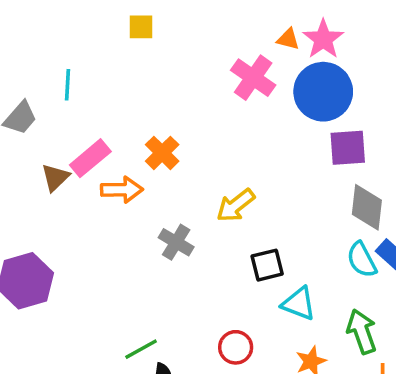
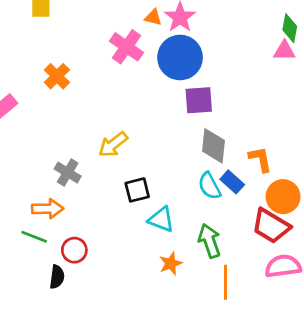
orange cross: (162, 153) -> (57, 76), moved
orange arrow: (122, 190) -> (48, 209), moved
red circle: (236, 347) -> (74, 250), moved
green line: (141, 349) -> (34, 237), moved, turned 50

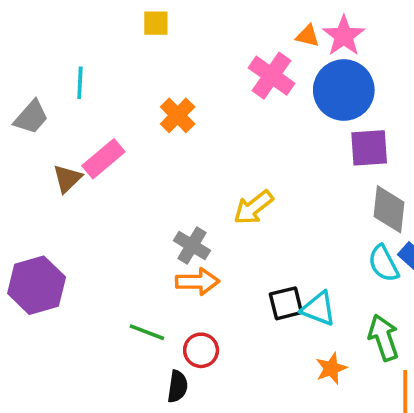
black square: (137, 190) -> (286, 303), moved
orange arrow: (48, 209) -> (197, 282), moved

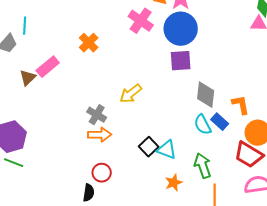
cyan line: (80, 83) -> (25, 26), moved
purple square: (369, 148) -> (181, 61), moved
black square: (286, 303) -> (149, 147), turned -30
green line: (147, 332) -> (14, 163), moved

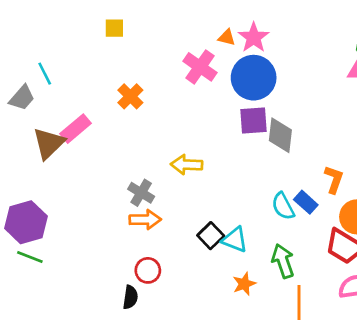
cyan line: (25, 26) -> (45, 74), turned -30
brown triangle: (28, 78) -> (49, 143), size x1.5
yellow arrow: (131, 94) -> (187, 165), turned 40
gray diamond: (206, 95) -> (280, 135), moved
orange L-shape: (241, 105) -> (334, 179), turned 30

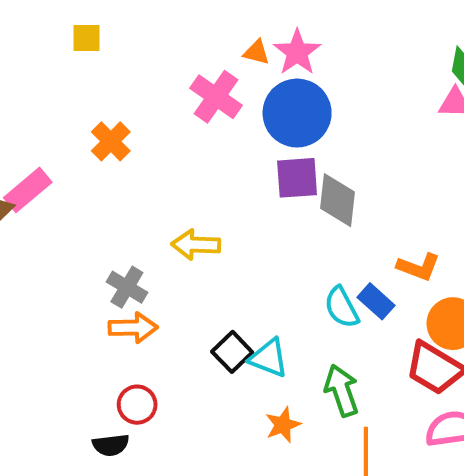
orange L-shape: (334, 179) -> (419, 267), turned 92
black semicircle: (130, 297) -> (111, 445), turned 75

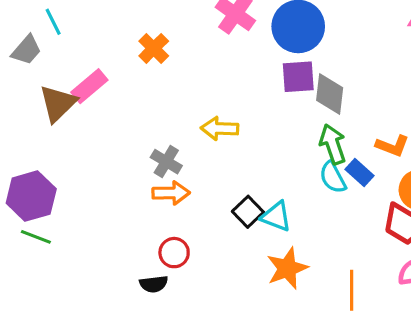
green arrow: (342, 390) -> (333, 144), moved
orange star: (283, 425) -> (287, 268), size x1.5

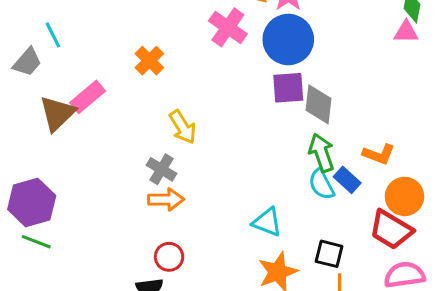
yellow arrow: (220, 129) -> (183, 127), moved, turned -124
black square: (248, 212) -> (329, 254), moved, turned -32

